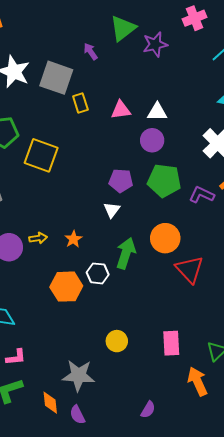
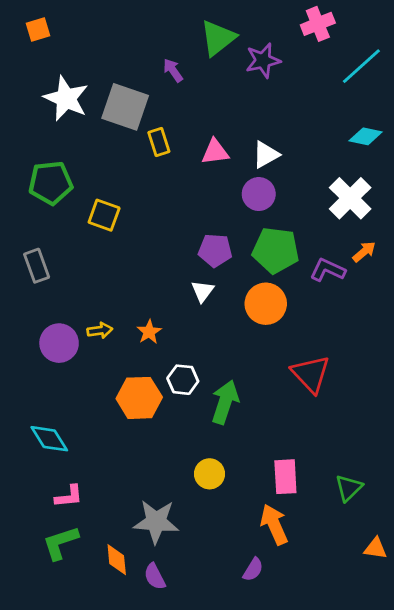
white triangle: (157, 112) -> (266, 155), turned -30
yellow square: (41, 155) -> (104, 215), size x0.7
orange circle: (165, 238) -> (266, 304), moved
green arrow: (126, 253) -> (225, 402), moved
orange arrow: (198, 381) -> (274, 524), moved

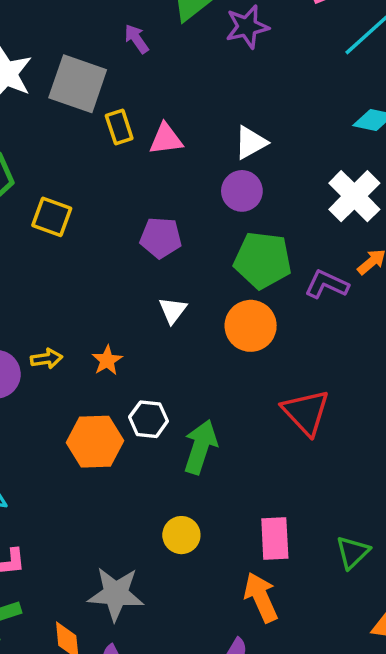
pink triangle: (215, 152) -> (166, 139), moved
purple pentagon: (215, 250) -> (161, 238), moved

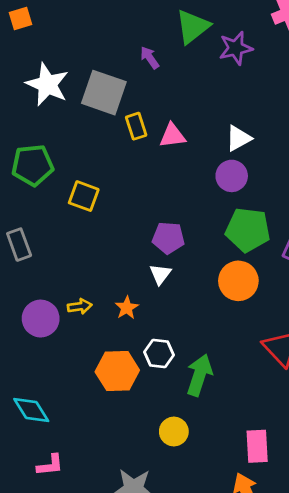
purple pentagon: (161, 238) -> (168, 238), moved
white triangle: (173, 310) -> (160, 274), moved
yellow circle: (181, 535) -> (174, 432), moved

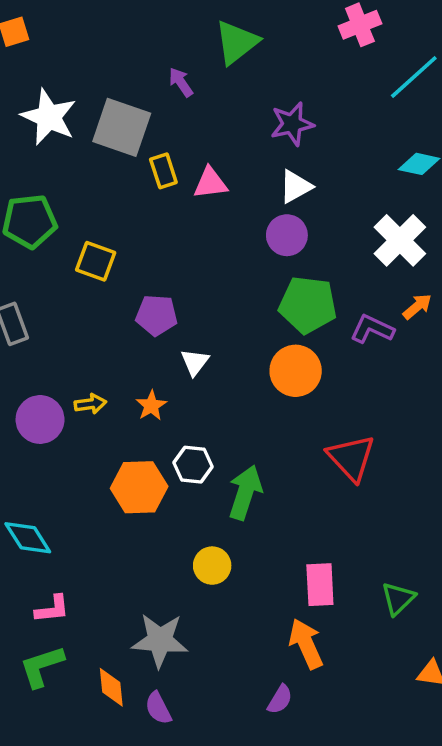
purple star: (236, 48) -> (292, 124), moved
purple pentagon: (168, 238) -> (156, 315), moved

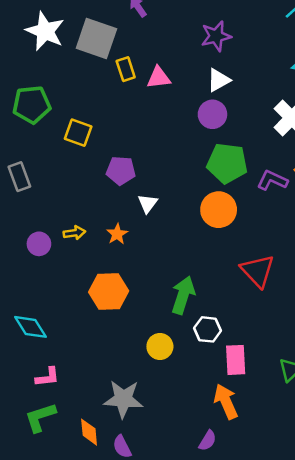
purple circle: (40, 419) -> (39, 244), size x0.7
white hexagon: (193, 465) -> (208, 329), moved

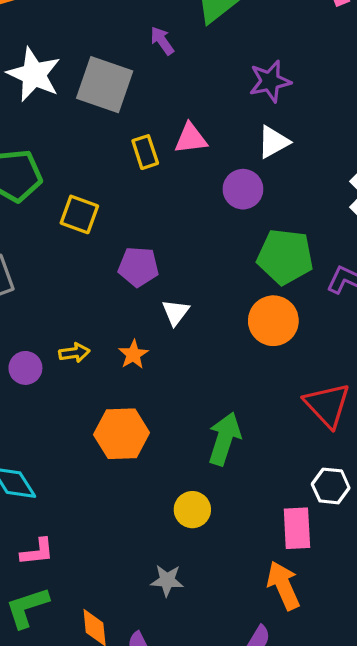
yellow rectangle: (126, 69) -> (145, 152), moved
purple circle: (212, 114) -> (243, 189), moved
white hexagon: (208, 329) -> (331, 486), moved
gray star: (123, 399) -> (167, 580), moved, size x0.6

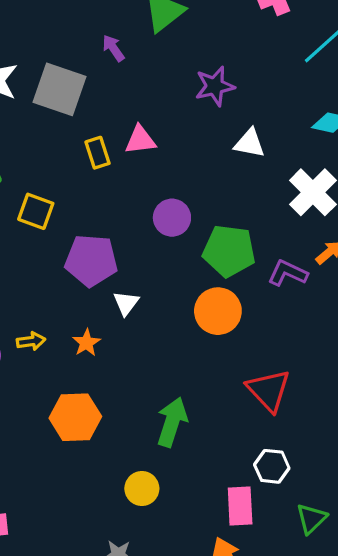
white triangle: (273, 142) -> (250, 143), moved, turned 40
purple circle: (243, 189) -> (172, 218), moved
purple pentagon: (138, 267) -> (91, 260), size x1.4

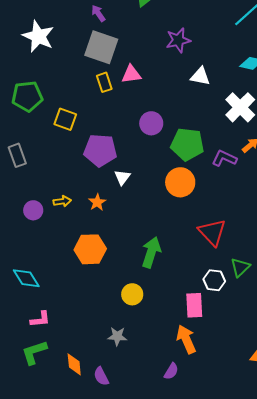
purple arrow: (113, 48) -> (98, 13), moved
gray square: (60, 89) -> (101, 47), moved
green triangle: (311, 519) -> (240, 267), moved

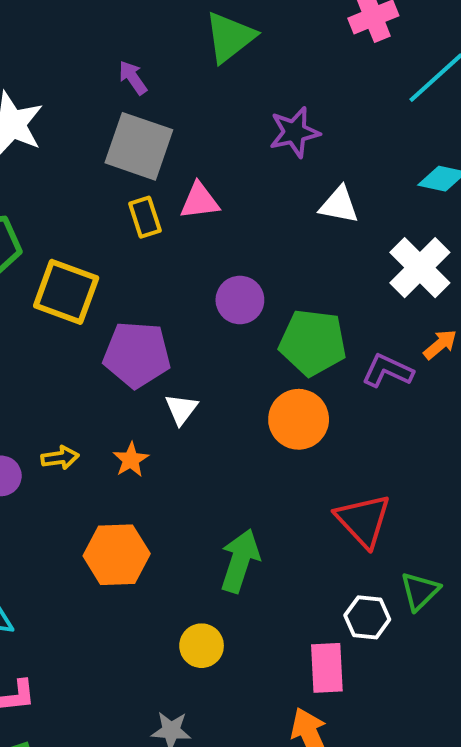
yellow square: (65, 119) -> (66, 292), size x1.4

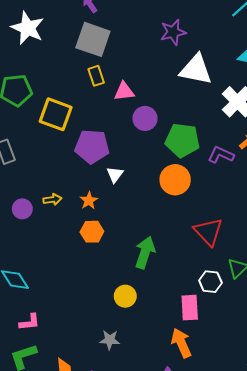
pink triangle: (200, 201) -> (124, 91), moved
white triangle: (339, 205) -> (196, 70), size x1.6
orange hexagon: (117, 555) -> (92, 232), moved, size x0.7

